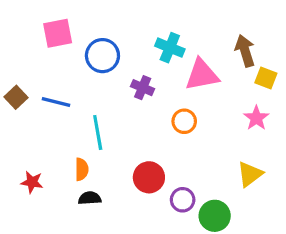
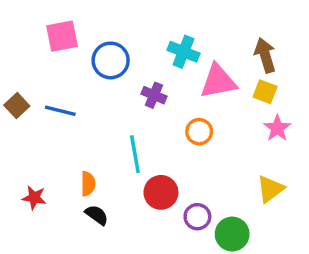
yellow square: (266, 78) -> (265, 92), moved
cyan line: (98, 132) -> (135, 154), moved
black semicircle: (90, 198) -> (97, 215), turned 40

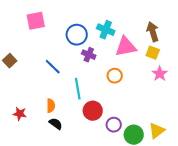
blue circle: (111, 60) -> (77, 35), moved
blue line: (60, 111) -> (53, 67), moved, turned 30
yellow triangle: (270, 189) -> (157, 131), moved

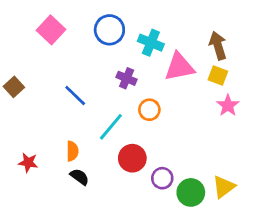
pink square: (36, 21) -> (51, 30), turned -36
blue circle: (77, 35) -> (109, 30), moved
orange circle: (115, 76) -> (149, 110), moved
cyan line: (78, 89) -> (111, 127), turned 50

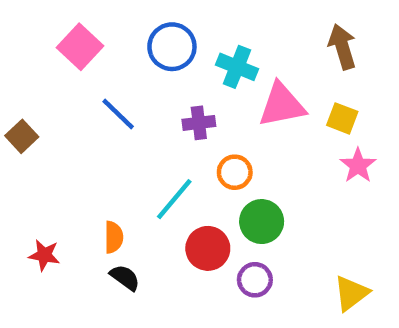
brown arrow: (218, 46) -> (342, 47), moved
purple cross: (127, 78) -> (199, 123), turned -30
blue line: (75, 95) -> (118, 114), moved
green circle: (191, 192) -> (262, 222), moved

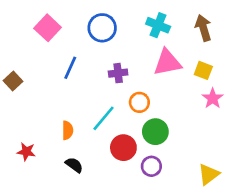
cyan cross: (237, 67) -> (158, 25), moved
blue line: (118, 114) -> (70, 68), turned 70
orange semicircle: (114, 237) -> (68, 130), moved

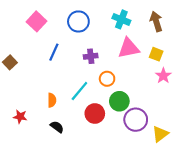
purple circle: (151, 166) -> (136, 120), moved, size x1.5

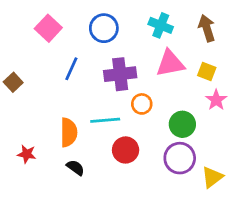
purple cross: (91, 56) -> (120, 74), size x1.6
cyan line: (79, 91) -> (105, 120), turned 45
orange semicircle: (52, 100) -> (69, 132), size x1.5
green circle: (119, 101) -> (182, 124), moved

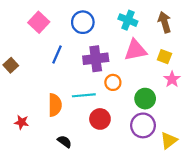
black semicircle: (75, 168) -> (65, 142), moved

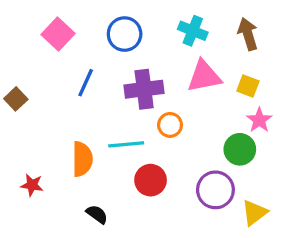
green circle: (145, 99) -> (240, 149), moved

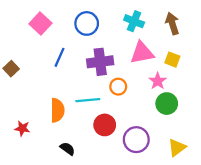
pink star: (259, 120) -> (158, 81), moved
purple circle: (215, 190) -> (136, 140), moved

